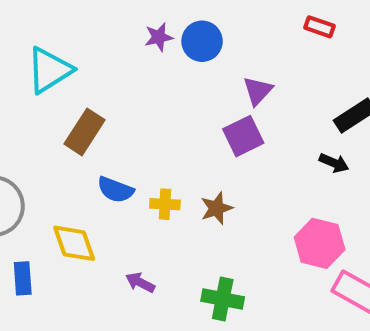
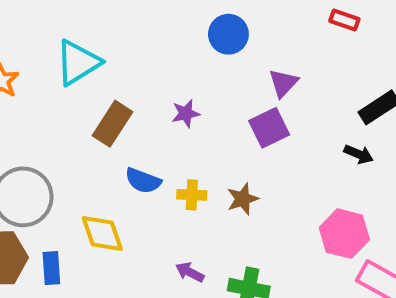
purple star: (159, 37) -> (186, 114), moved
purple arrow: (140, 282) -> (190, 272), moved

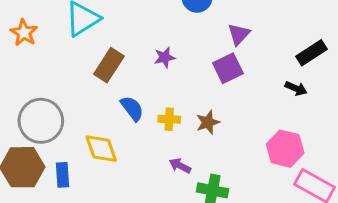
blue semicircle: (143, 181) -> (132, 108), turned -148
purple arrow: (190, 272) -> (180, 166), moved

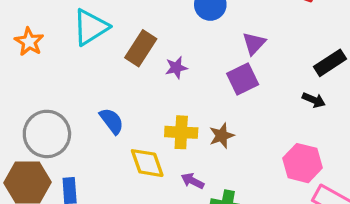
brown rectangle: (109, 65) -> (141, 48), moved
blue semicircle: (132, 108) -> (112, 121), moved
yellow cross: (169, 119) -> (181, 132), size x1.4
yellow diamond: (101, 149) -> (147, 163), moved

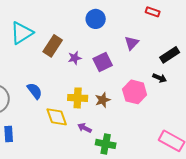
purple triangle: (254, 43) -> (132, 43), moved
purple square: (243, 79) -> (103, 62), moved
pink hexagon: (303, 163) -> (135, 92), moved

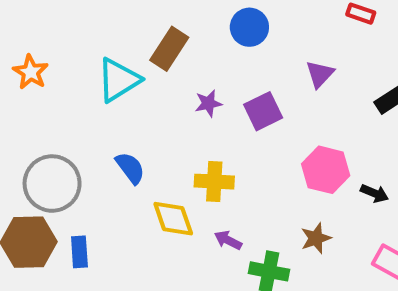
cyan triangle: (22, 33) -> (119, 80), moved
brown rectangle: (53, 46) -> (169, 49), moved
black arrow: (160, 78) -> (374, 193), moved
brown star: (103, 100) -> (316, 238), moved

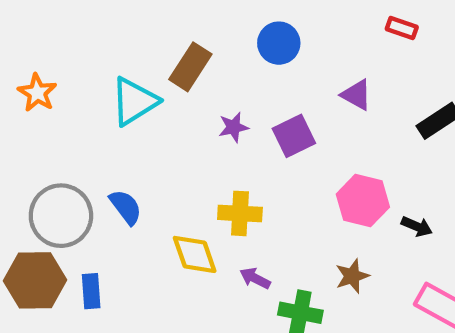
purple triangle: (320, 74) -> (356, 95), turned -44
blue semicircle: (130, 168) -> (126, 207), moved

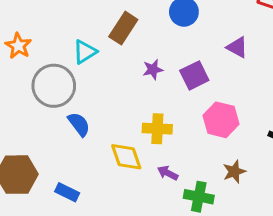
cyan triangle: (134, 101) -> (85, 52), size x0.7
pink hexagon: (363, 201) -> (221, 120), moved
gray circle: (61, 216) -> (54, 86), moved
blue rectangle: (91, 291) -> (67, 192), moved, turned -60

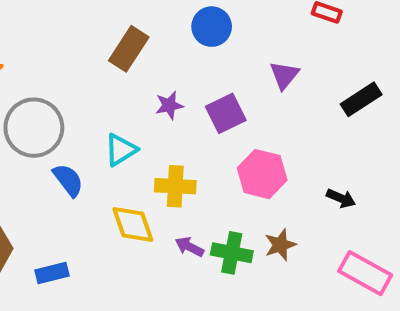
purple triangle: (237, 47) -> (284, 75), turned 40
cyan triangle: (85, 52) -> (121, 150), moved
blue rectangle: (67, 192) -> (52, 273), turned -40
green cross: (199, 197) -> (232, 253), moved

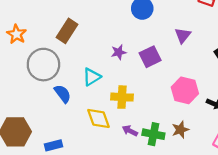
brown rectangle: (129, 49) -> (67, 31), moved
pink hexagon: (262, 174) -> (185, 90), moved

